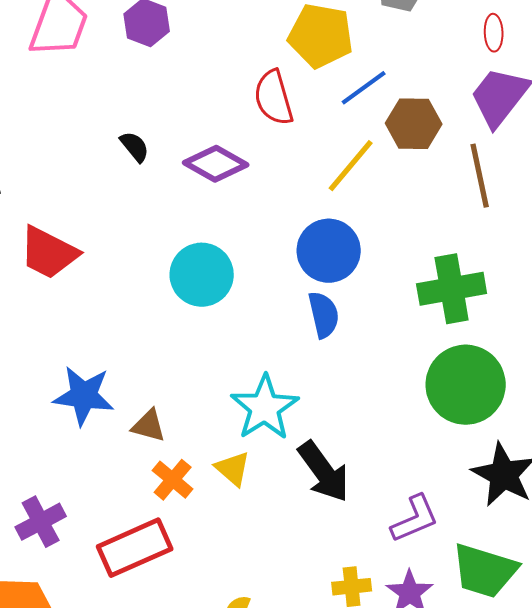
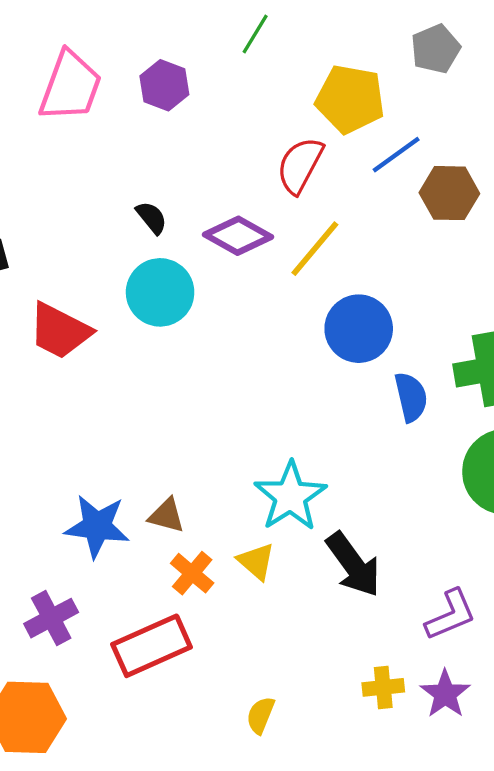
red semicircle: (274, 98) -> (300, 165), turned 44
yellow line: (351, 166) -> (315, 249), moved
cyan circle: (202, 275) -> (160, 292), moved
blue semicircle: (324, 315) -> (411, 397), moved
blue star: (84, 396) -> (97, 526), moved

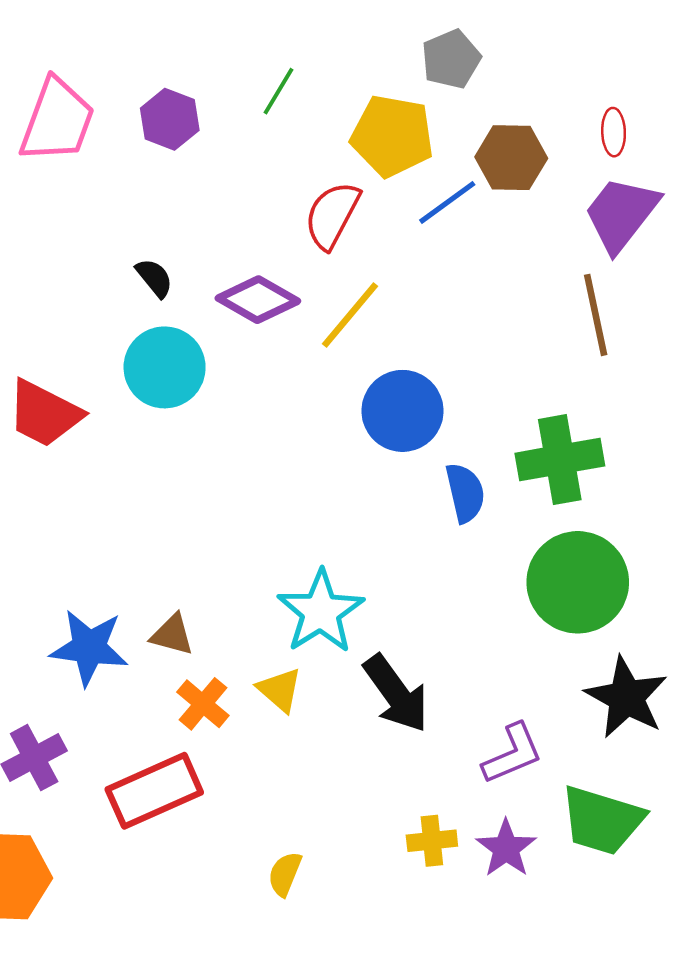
green line: (255, 34) -> (278, 91), moved
gray pentagon: (436, 49) -> (451, 59), moved
brown hexagon: (449, 193) -> (511, 158), moved

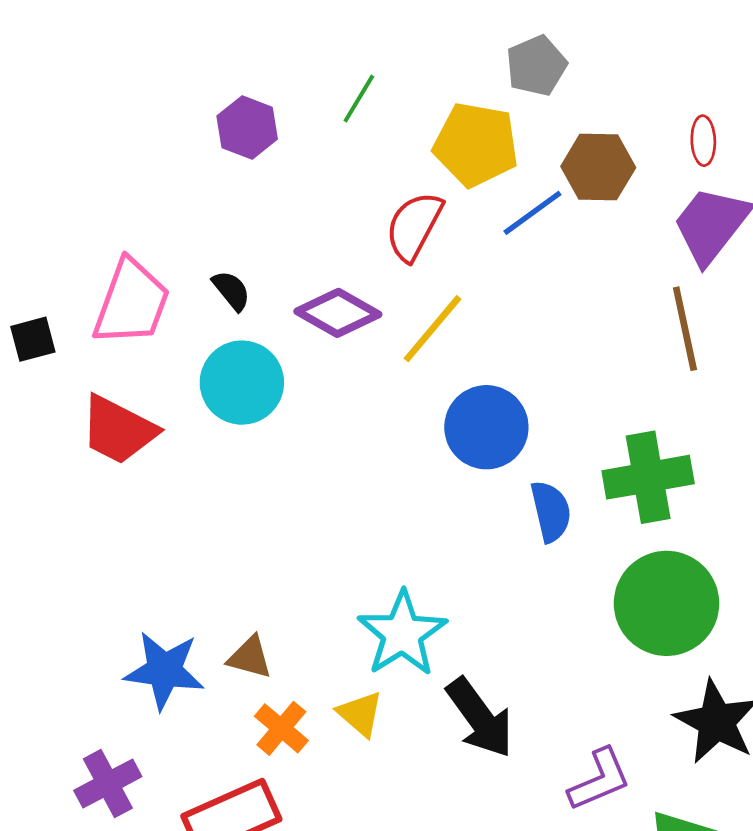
pink trapezoid: (57, 121) -> (131, 302), moved

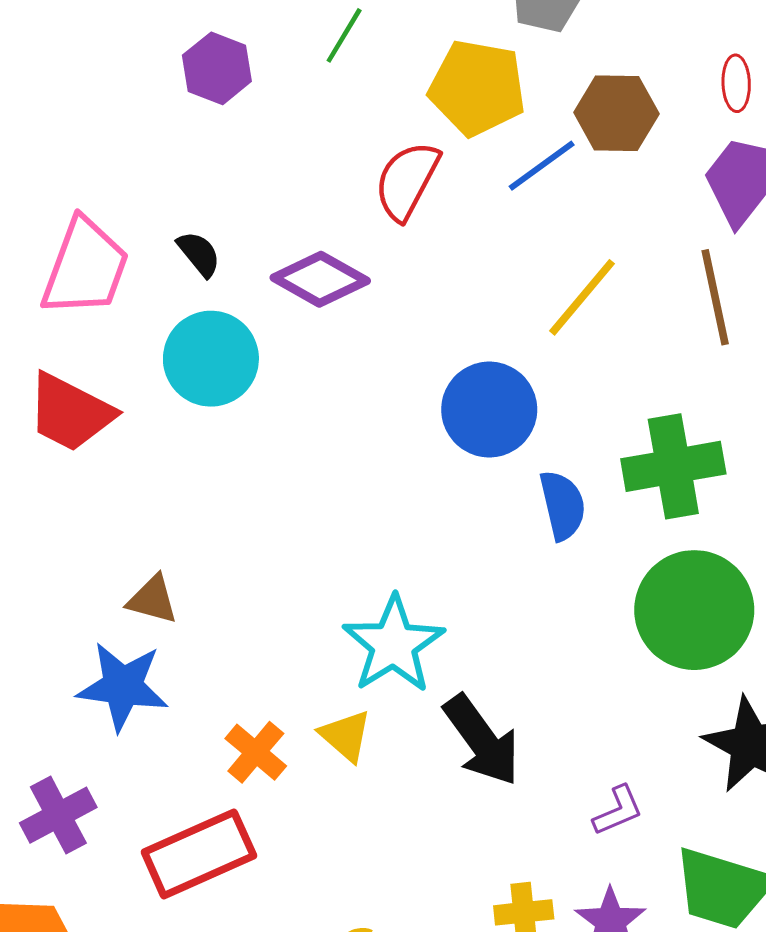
yellow line: (433, 329) -> (582, 297), moved
brown triangle: (250, 657) -> (153, 600), moved
purple L-shape: (599, 780) -> (618, 811), size x0.7

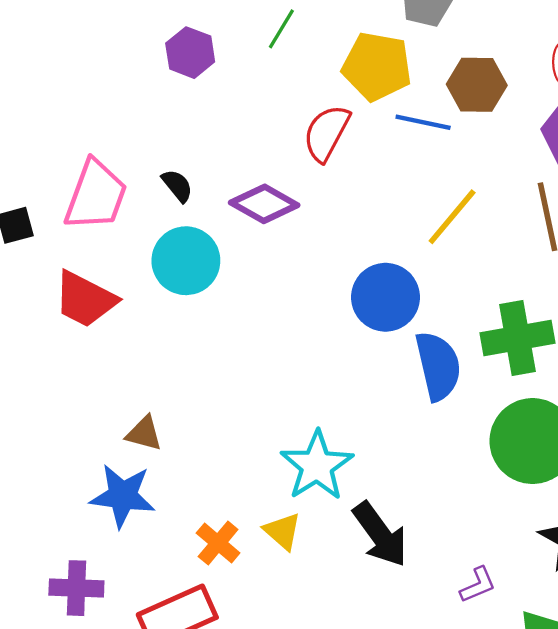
blue line: (542, 166) -> (423, 122), turned 48
blue semicircle: (563, 505) -> (438, 366), size x1.4
purple cross: (58, 815) -> (76, 588), turned 30

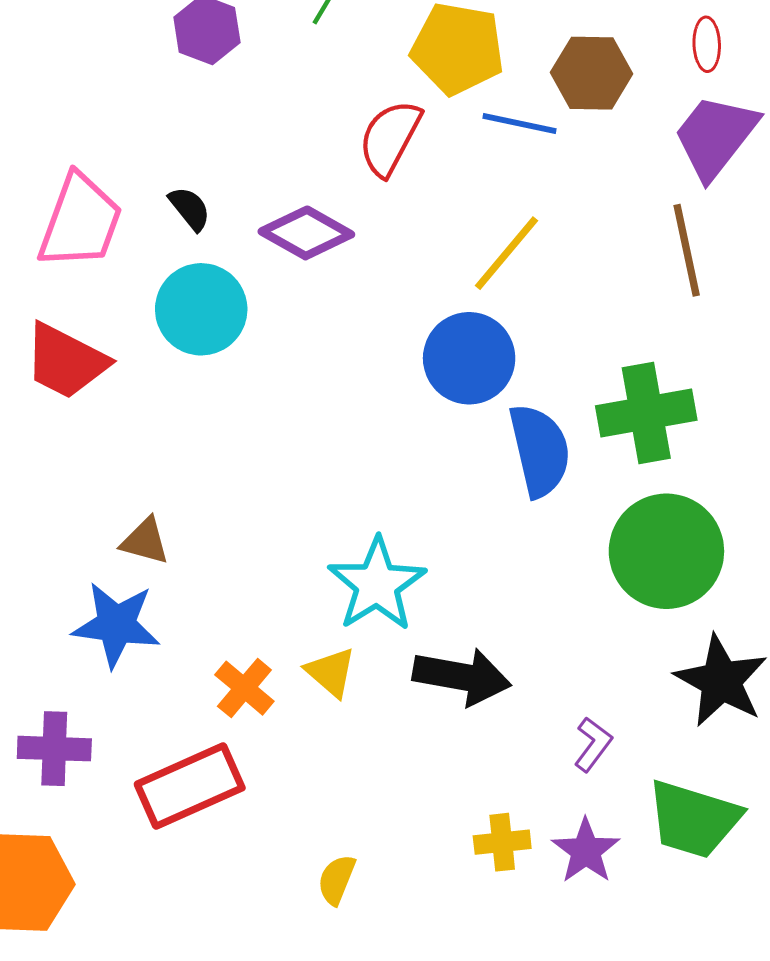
yellow line: (452, 217) -> (507, 253), moved
black arrow: (380, 534) -> (462, 677), turned -44
purple L-shape: (478, 585) -> (593, 744), turned -30

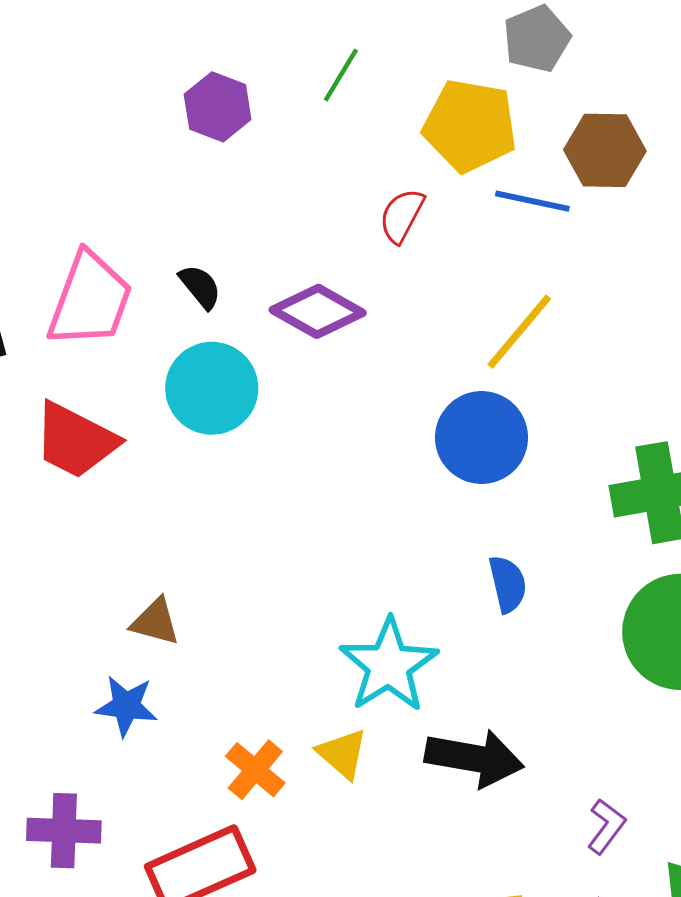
red semicircle: (390, 138) -> (402, 216), size x0.7
blue semicircle: (540, 450) -> (508, 584), moved, size x0.6
blue star: (116, 625) -> (126, 706), size x0.7

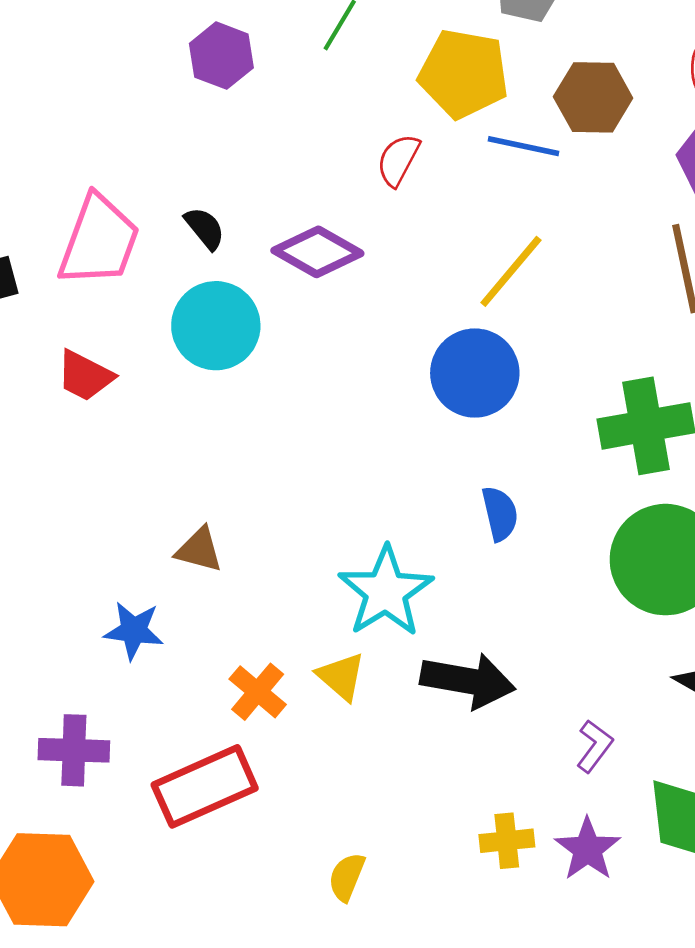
red trapezoid: (75, 440) -> (85, 376), size x0.7
brown triangle: (155, 622) -> (199, 550), moved

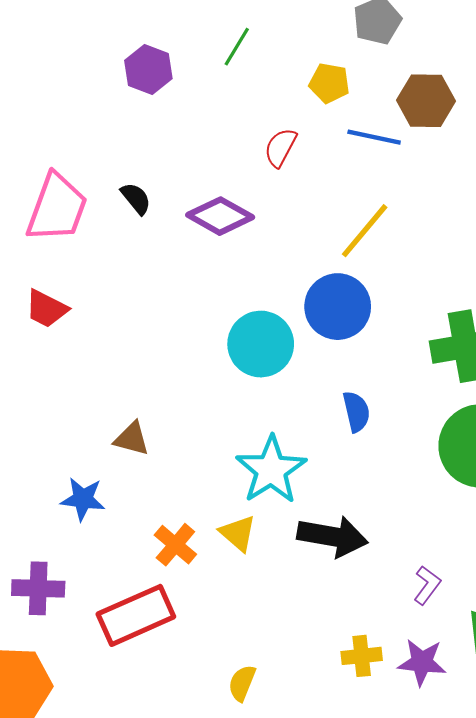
yellow pentagon: (464, 74) -> (329, 83), size x0.6
cyan circle: (216, 326) -> (261, 344), moved
purple star: (588, 849) -> (422, 662), turned -30

